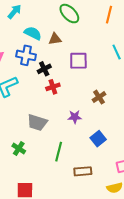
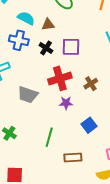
black cross: (44, 69) -> (46, 48), moved, turned -32
red cross: (53, 87) -> (60, 78), moved, size x1.6
gray trapezoid: (37, 123) -> (28, 95), moved

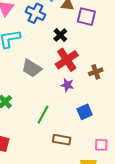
purple square: (71, 47) -> (86, 17), moved
black cross: (46, 48) -> (60, 35), moved
red cross: (60, 78) -> (67, 60), turned -30

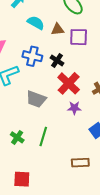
blue cross: (35, 13) -> (32, 56), moved
green line: (43, 115) -> (43, 137), moved

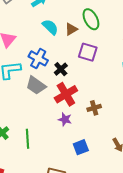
brown triangle: (58, 29) -> (71, 29), moved, turned -40
gray trapezoid: (36, 99) -> (36, 85), moved
green line: (43, 137) -> (27, 139), turned -36

